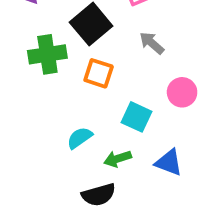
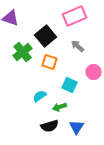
green cross: (47, 54) -> (23, 52), turned -30
blue triangle: (169, 162) -> (77, 127), moved, turned 42

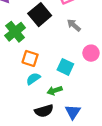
orange square: (50, 62) -> (30, 58), moved

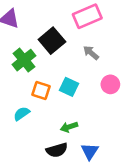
cyan square: (65, 67) -> (69, 87), moved
cyan semicircle: (33, 79) -> (22, 114), moved

